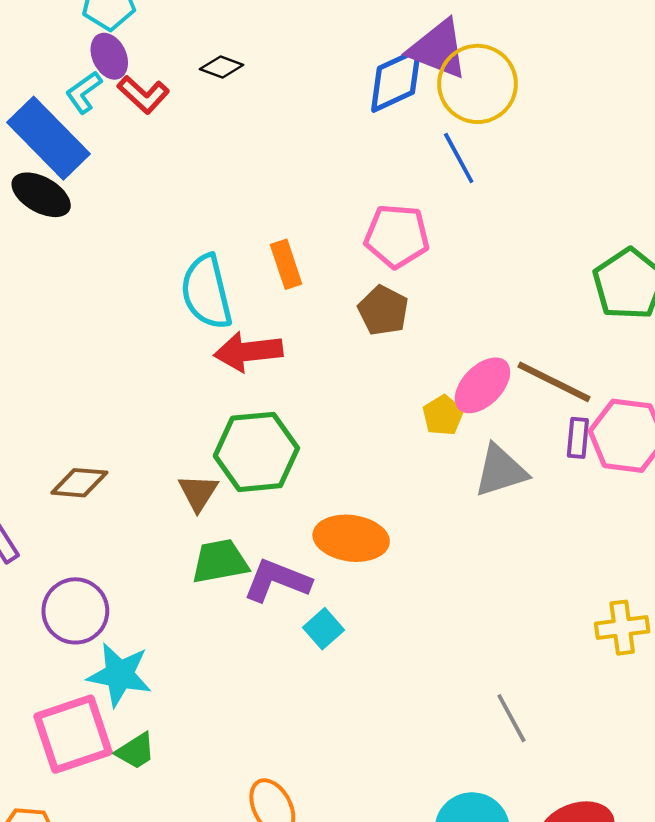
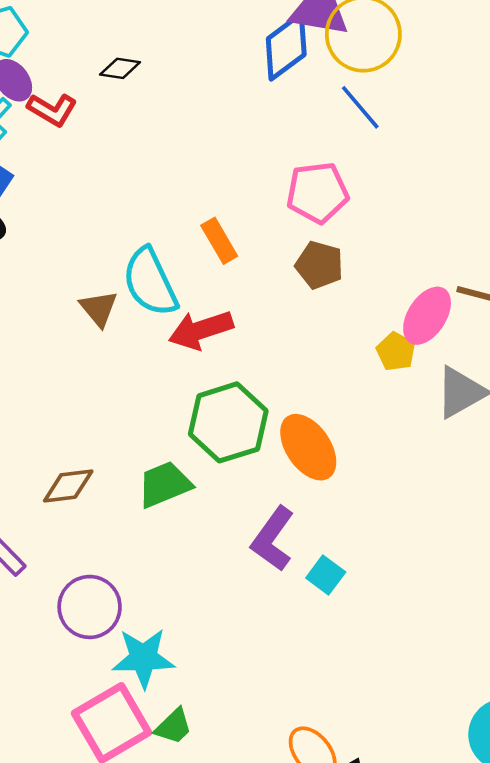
brown triangle: (198, 493) -> (99, 308), moved
orange ellipse: (351, 538) -> (308, 447), moved, turned 60
green trapezoid: (220, 561) -> (164, 484), moved
purple L-shape: (277, 580) -> (273, 539), turned -64

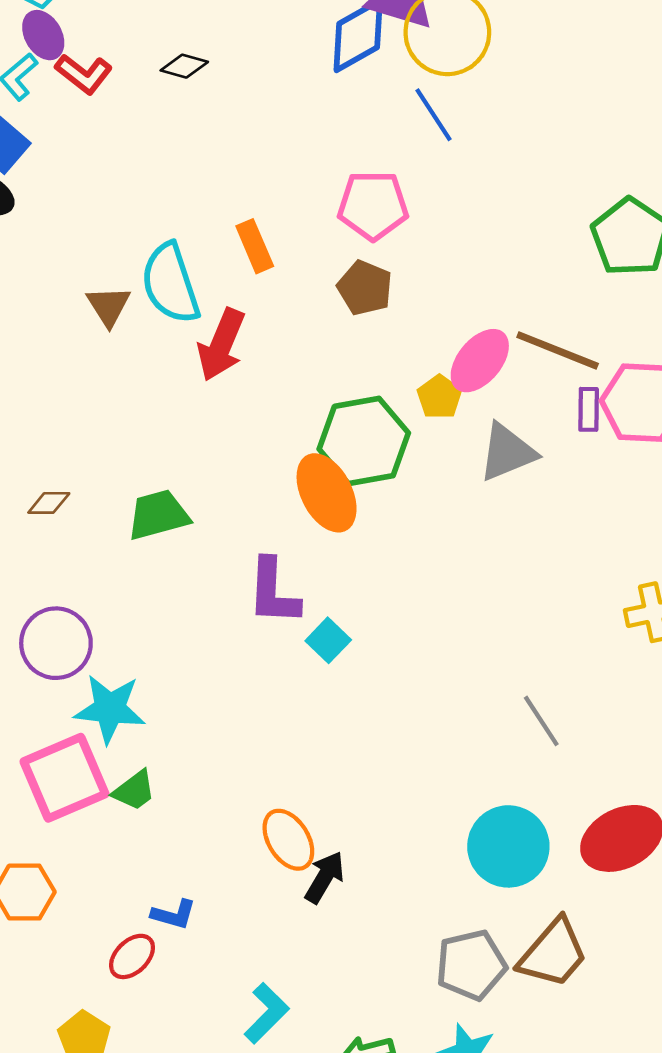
black diamond: (120, 68) -> (184, 66), moved
red arrow: (201, 330) -> (221, 345), turned -56
green hexagon: (228, 422) -> (364, 441), moved
brown diamond: (68, 486) -> (49, 503), size x0.7
purple L-shape: (273, 539) -> (273, 592), turned -40

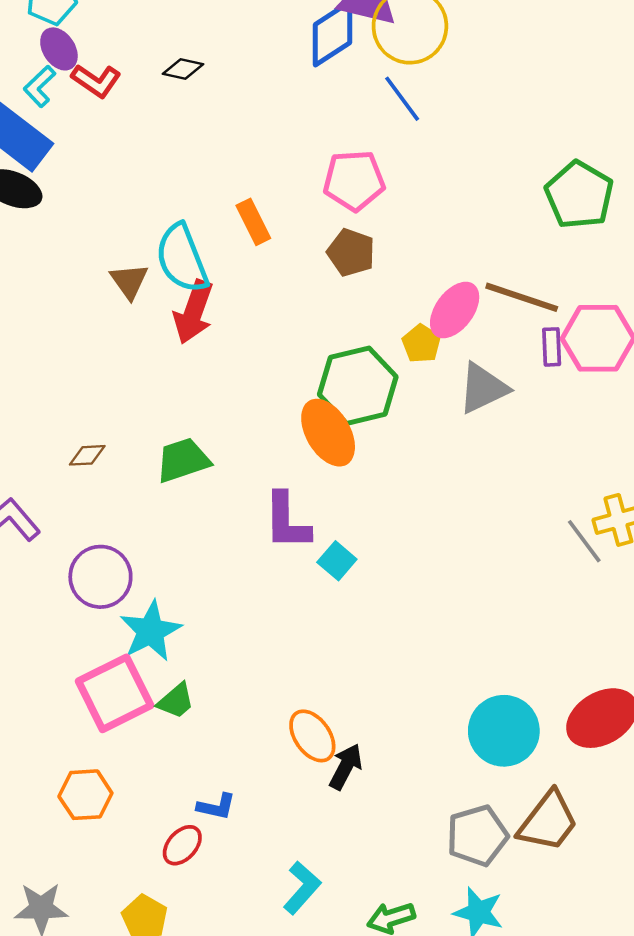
red arrow: (221, 345) -> (194, 312), moved
cyan star: (110, 709) -> (151, 631), turned -30
gray line: (541, 721) -> (584, 541), moved

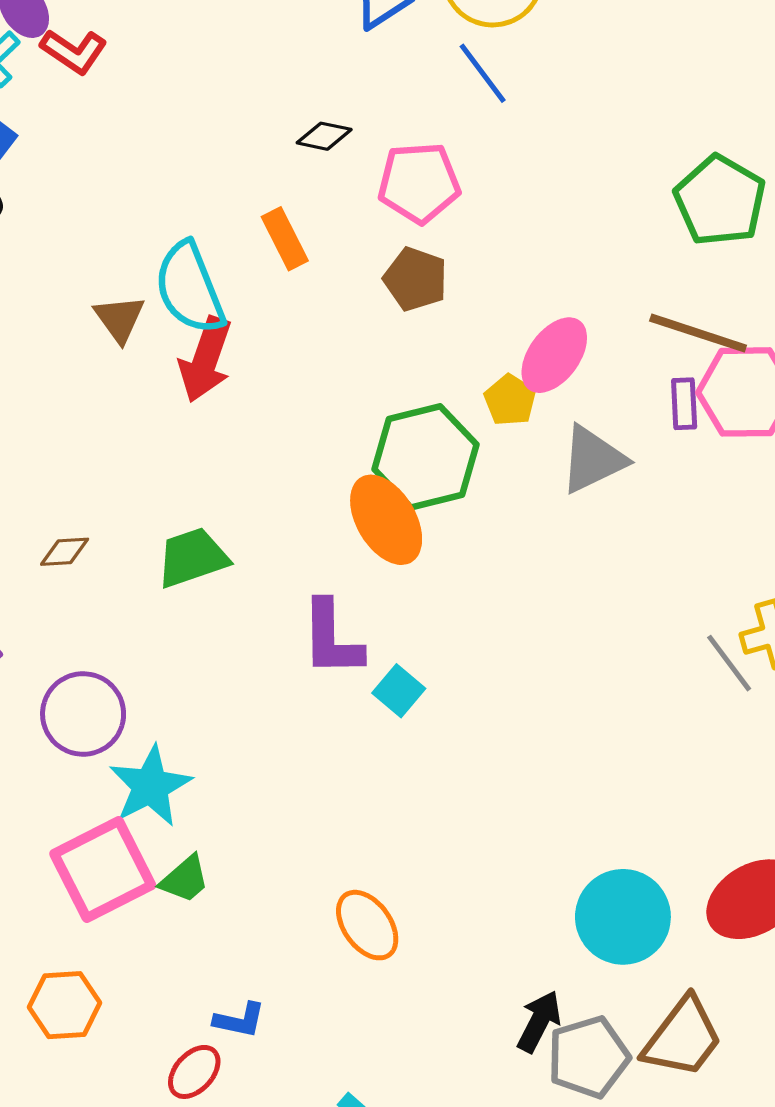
black diamond: (183, 69) -> (324, 136), moved
brown line: (522, 297) -> (698, 333), moved
black arrow: (346, 767) -> (539, 1021), moved

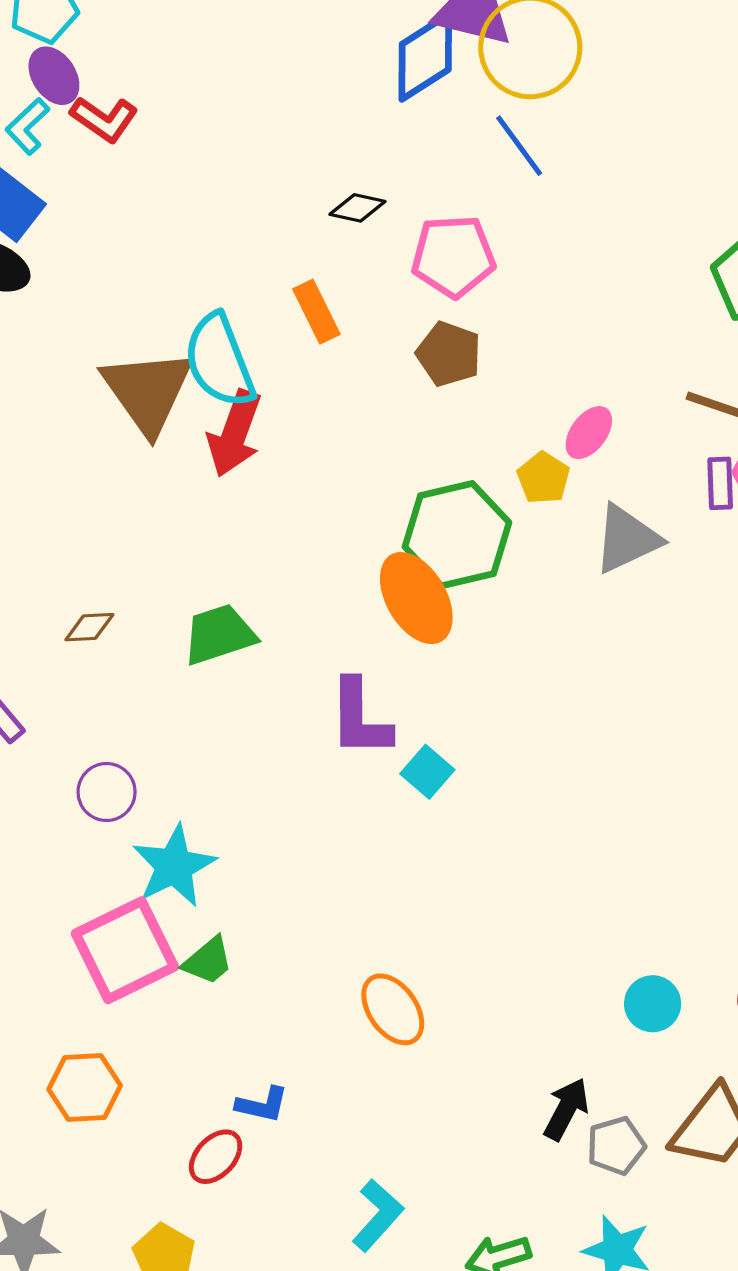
brown triangle: (119, 319) -> (148, 391), size x1.8
pink ellipse: (554, 355) -> (589, 433), size x0.7
purple circle: (83, 714) -> (107, 792), size x0.7
cyan circle: (623, 917) -> (653, 1004), size x0.6
gray pentagon: (588, 1057) -> (616, 1146), size x0.7

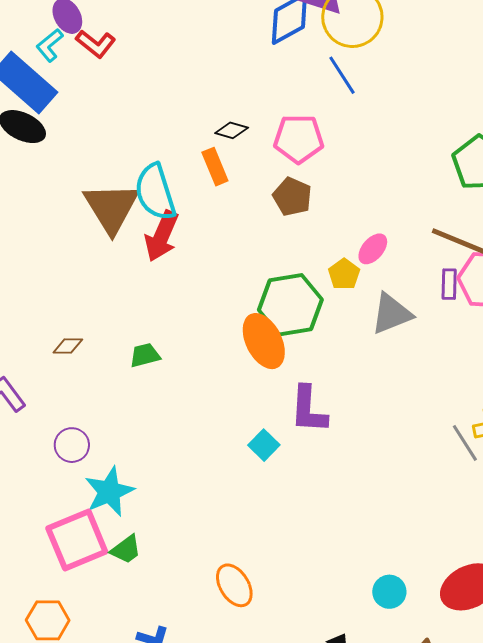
black diamond: (357, 208) -> (232, 130), moved
green trapezoid: (219, 634) -> (145, 355), size x0.7
purple L-shape: (360, 718) -> (308, 410), moved

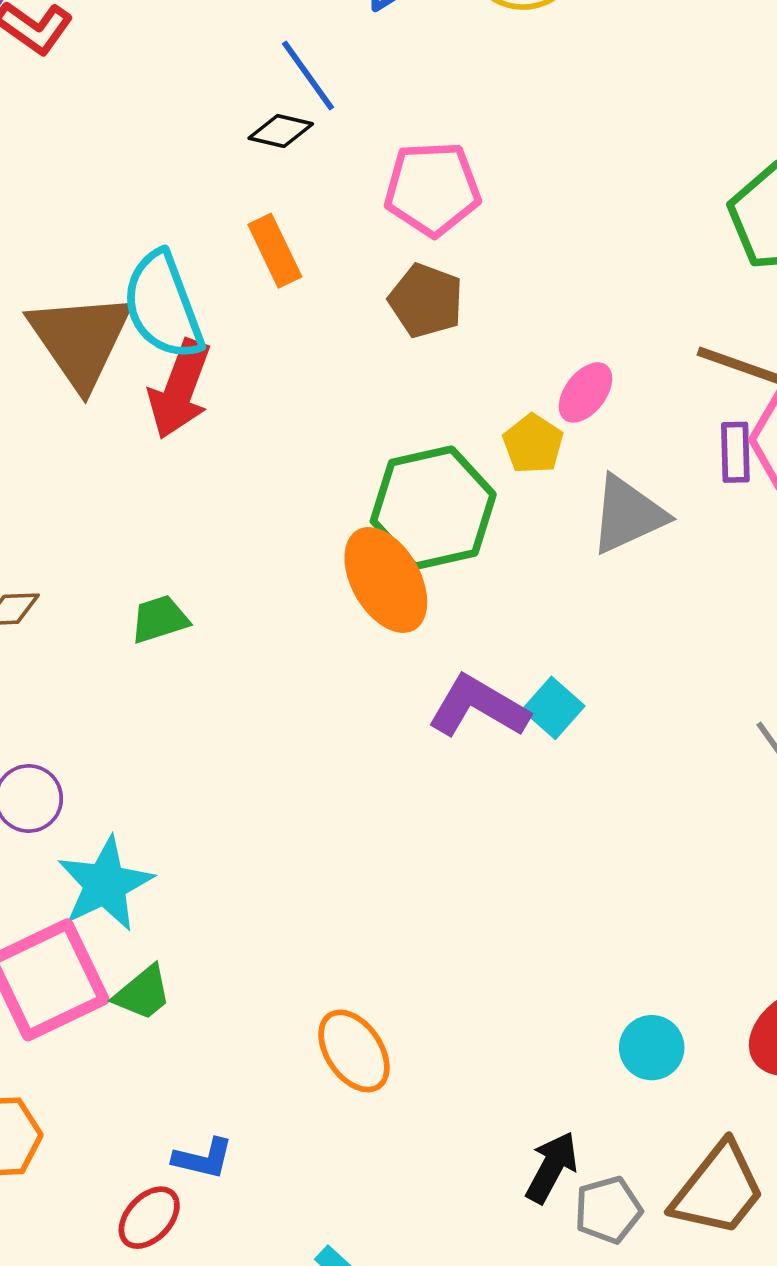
blue line: (342, 75) -> (308, 75), moved
black diamond: (232, 130) -> (281, 131), moved
purple L-shape: (308, 410) -> (478, 707), turned 120
cyan square: (264, 445) -> (553, 708), moved

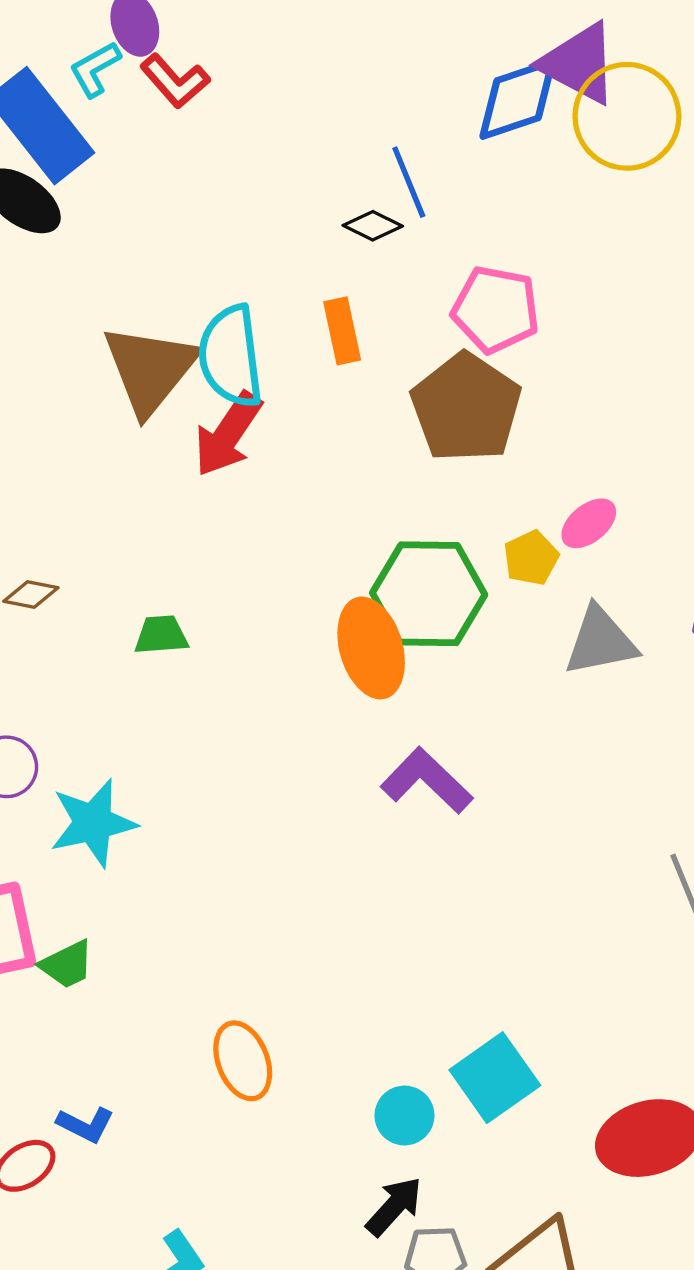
brown pentagon: (426, 301) -> (466, 408), size x1.6
cyan square: (553, 708) -> (495, 1078), moved, size x1.6
cyan star: (105, 884) -> (93, 823), moved
cyan circle: (652, 1048) -> (404, 1116), moved

